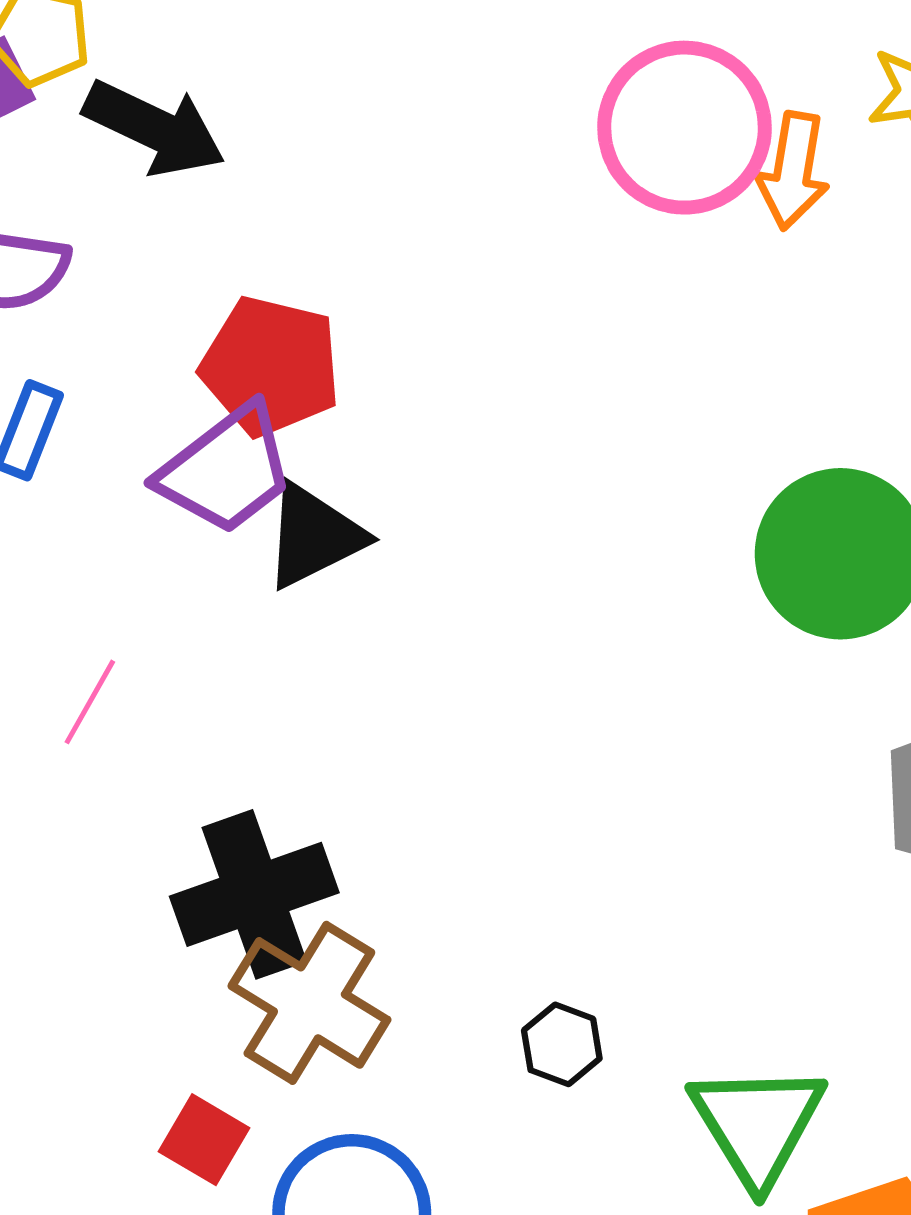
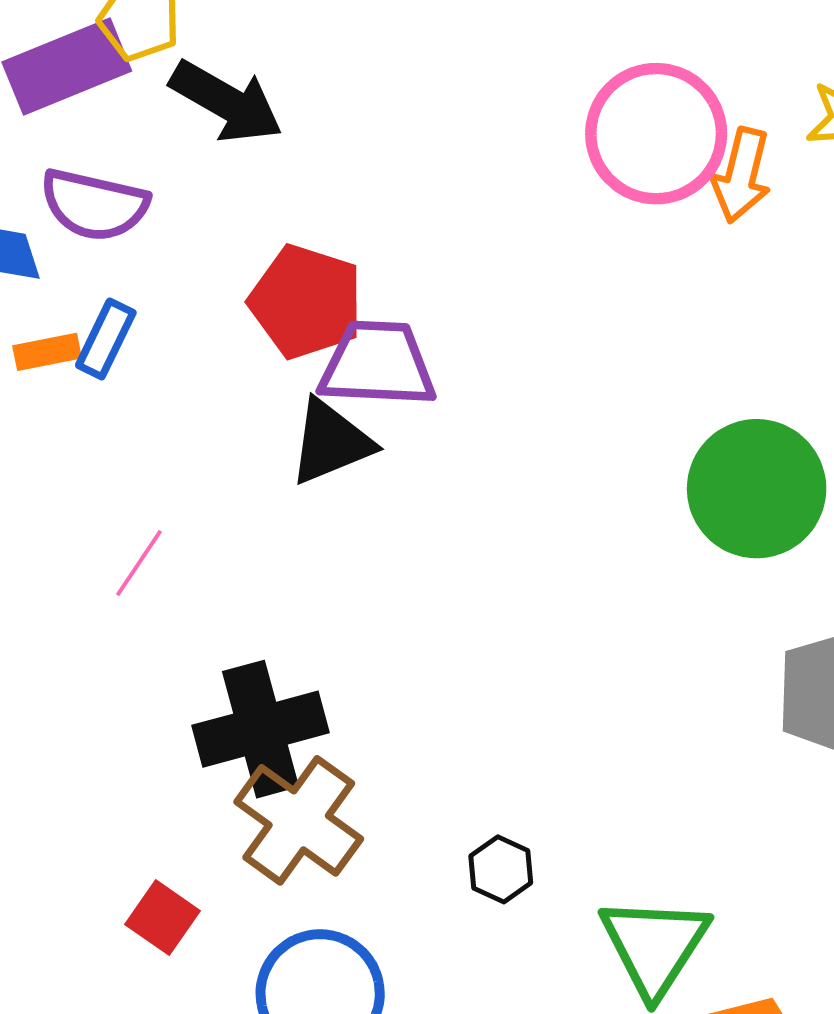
purple trapezoid: (226, 470) -> (377, 364), moved, turned -144
red square: (204, 1140) -> (162, 918), moved

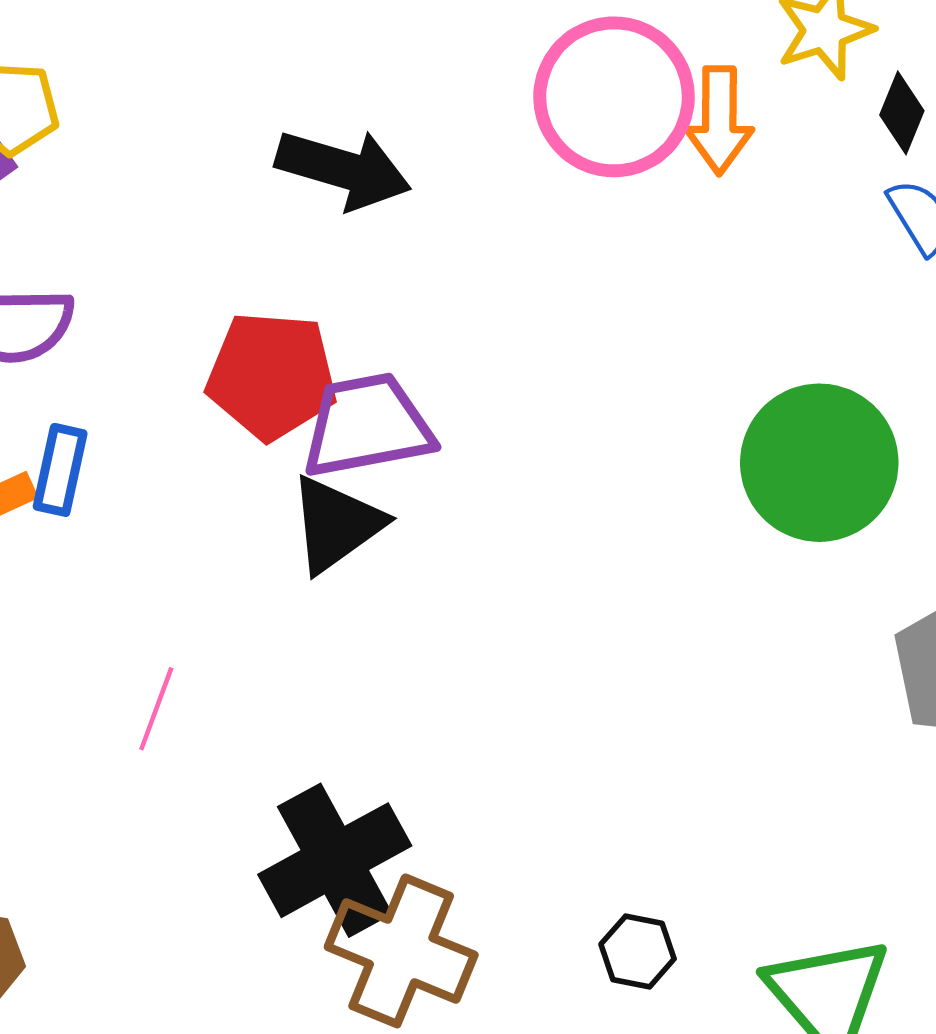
black arrow: (226, 102) -> (343, 169), moved

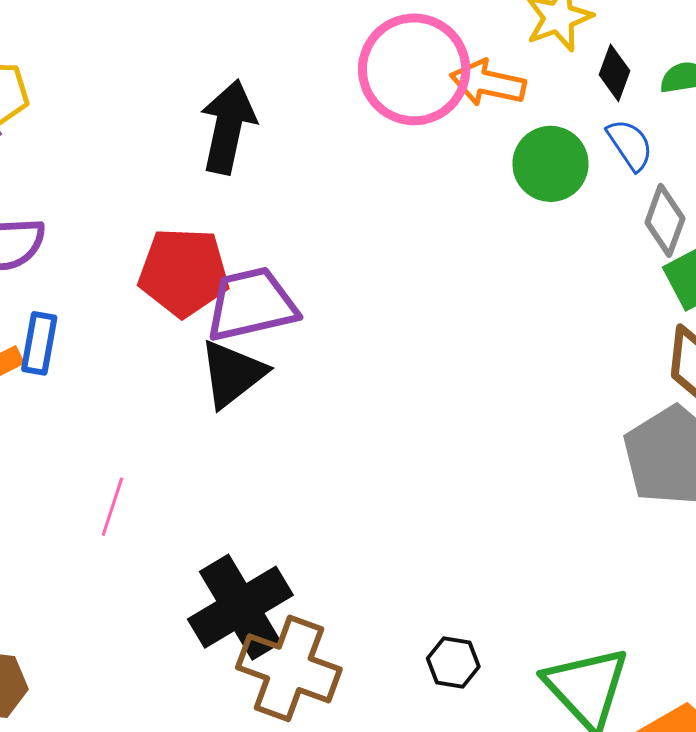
orange arrow: (719, 120) -> (488, 83), turned 104
black arrow: (343, 169) -> (228, 127), turned -92
green circle: (819, 463) -> (551, 164), moved, size x0.7

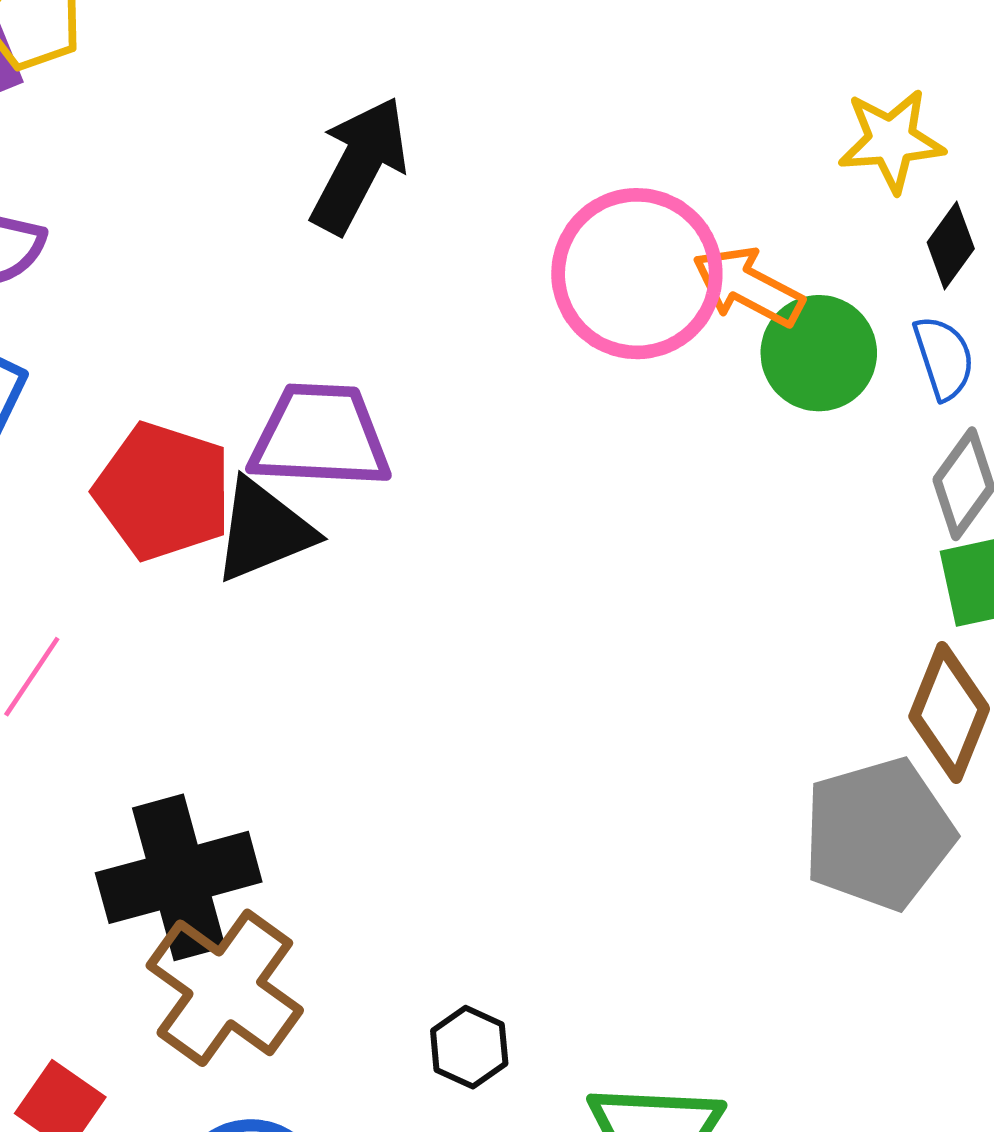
pink circle: (414, 69) -> (637, 274), moved
orange arrow: (488, 83) -> (748, 287), moved
red pentagon: (184, 272) -> (163, 491), moved

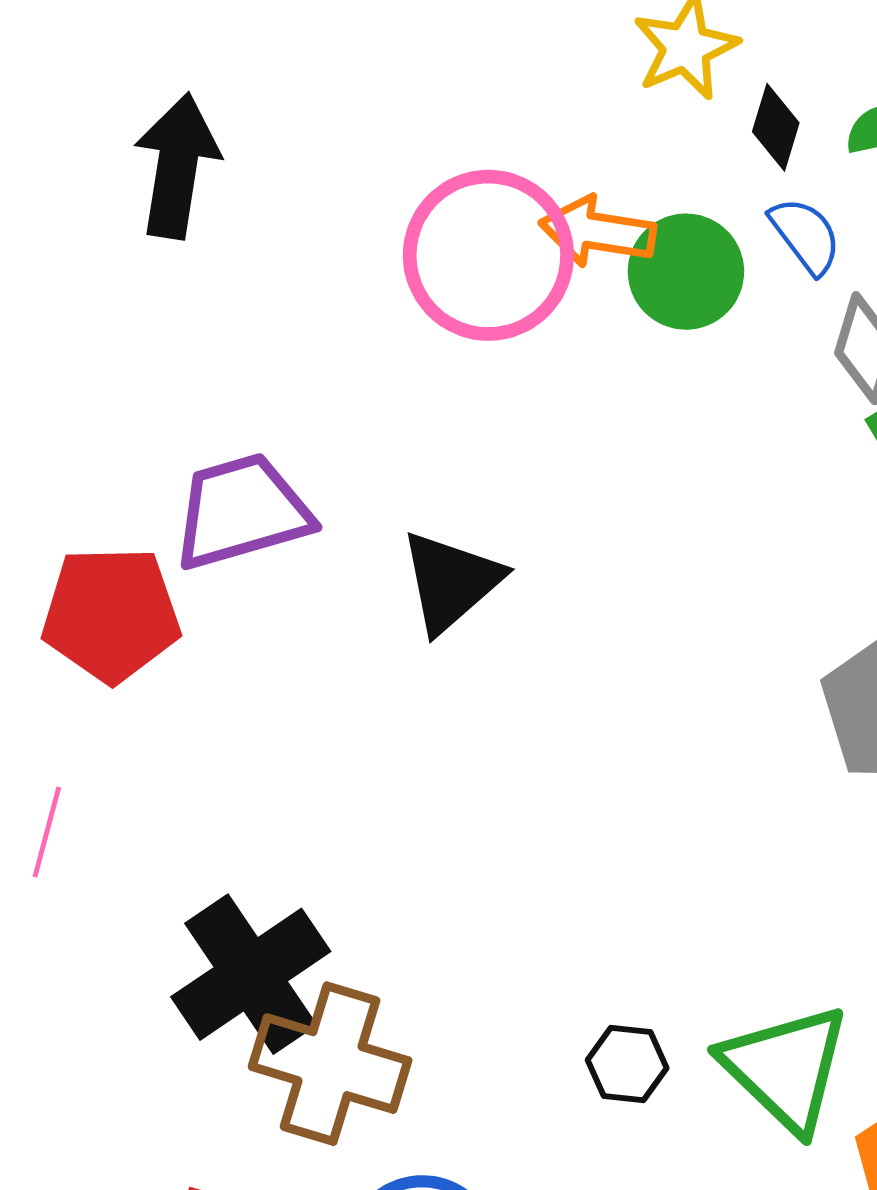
black arrow: (359, 165) -> (177, 166), moved
black triangle: (264, 530) -> (451, 582), moved
black hexagon: (469, 1047) -> (627, 1064), moved

